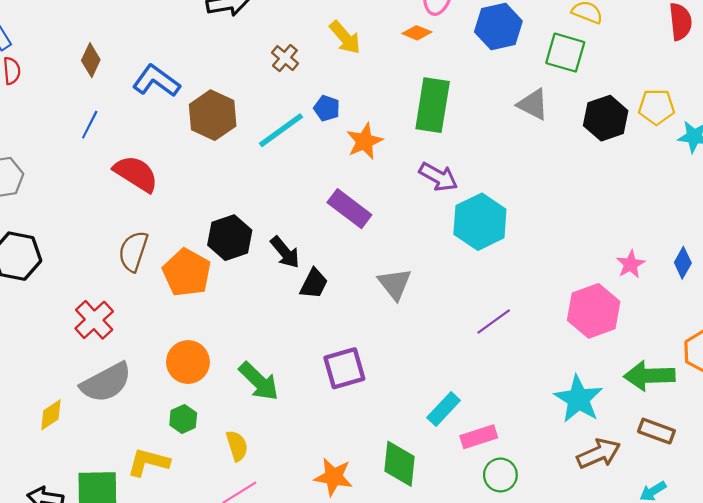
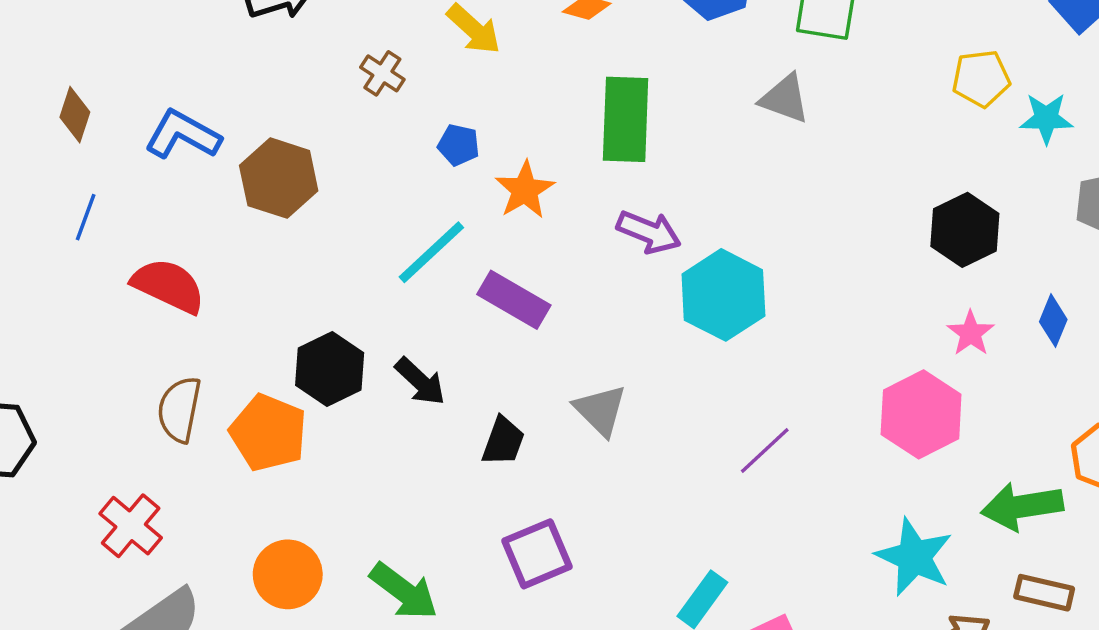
black hexagon: (606, 118) -> (965, 230), moved
cyan line: (281, 130) -> (431, 252), moved
black trapezoid: (314, 284) -> (503, 441), moved

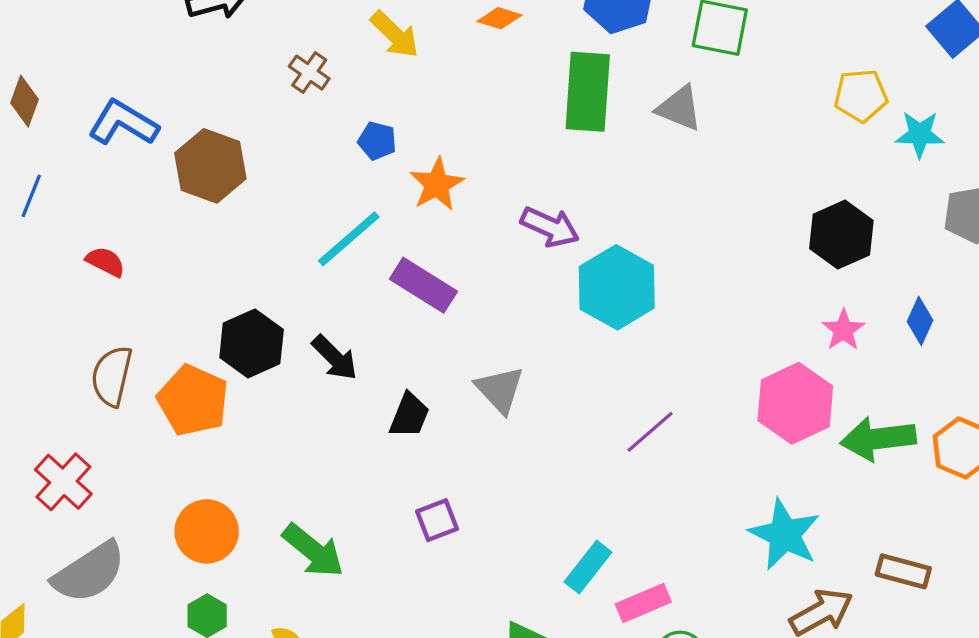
green rectangle: (626, 119) -> (588, 92), moved
red semicircle: (168, 286) -> (105, 262), size x0.6
green arrow: (1022, 506) -> (878, 439), moved
purple square: (537, 554) -> (437, 520), size x0.7

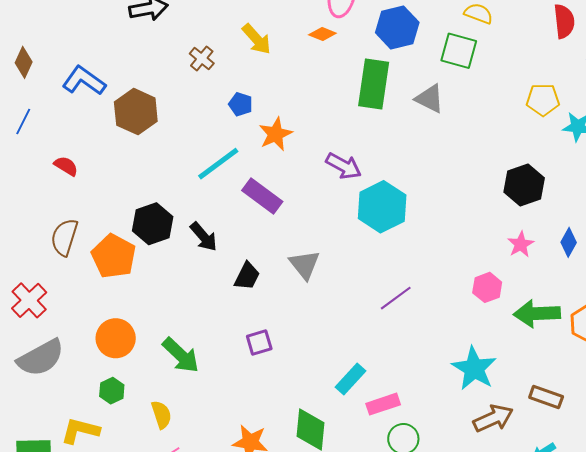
pink hexagon: (795, 403) -> (487, 287), size x0.6

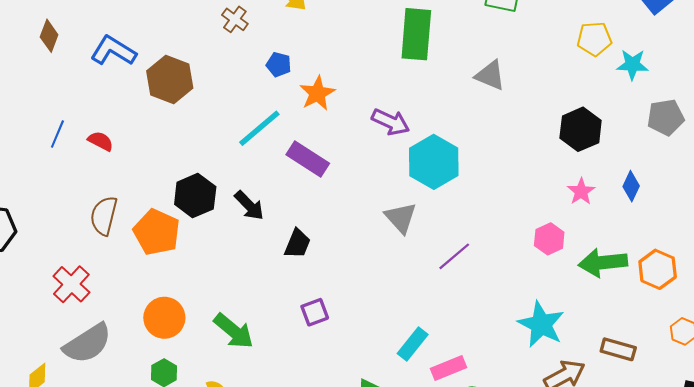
gray triangle: (430, 99) -> (490, 75), moved
blue line: (23, 121) -> (57, 134), moved
gray triangle: (304, 265) -> (401, 218), moved

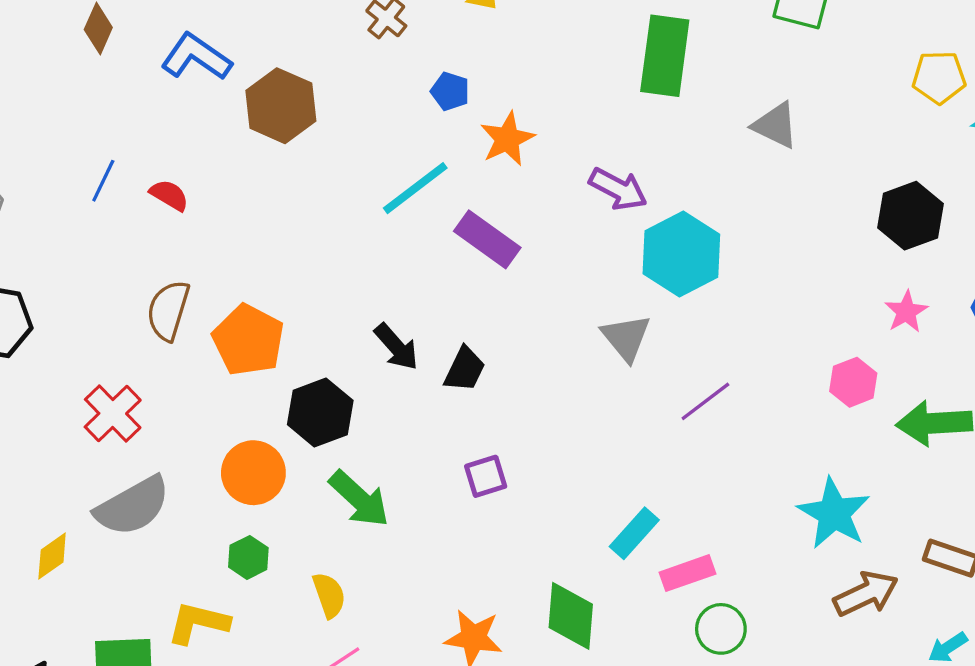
black hexagon: (195, 196) -> (320, 413), moved
black arrow: (249, 206) -> (396, 347), moved

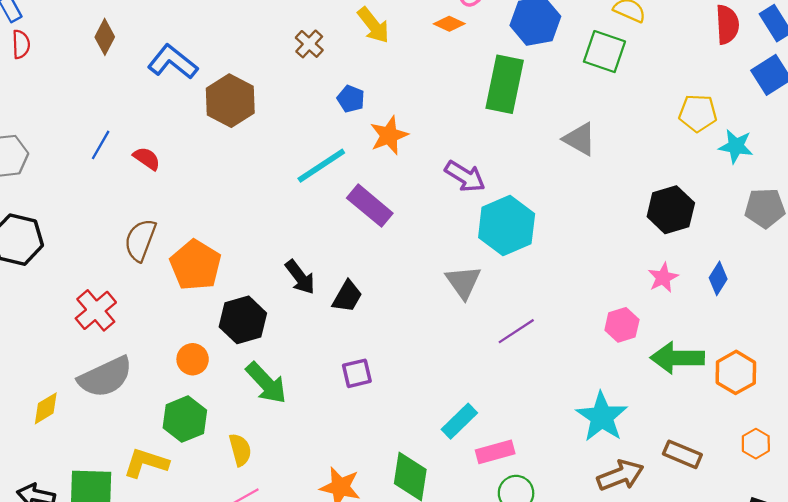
orange circle: (253, 473) -> (193, 359), size x0.7
green hexagon: (248, 557) -> (185, 419), size x1.5

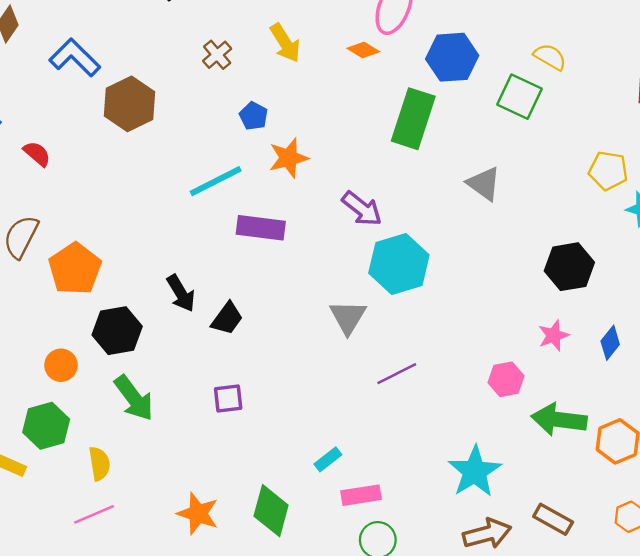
purple rectangle: (370, 206) -> (261, 228), turned -39
cyan rectangle: (459, 421) -> (328, 459), size x0.7

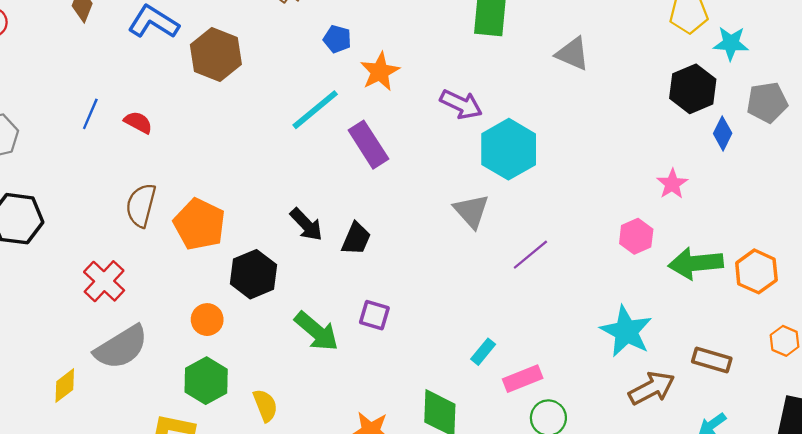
purple rectangle: (261, 228) -> (368, 145), turned 63
black hexagon: (569, 267) -> (693, 89), moved
blue diamond: (610, 343) -> (723, 133), moved
green arrow: (134, 398) -> (316, 331), moved
purple square: (228, 399) -> (374, 315), turned 36

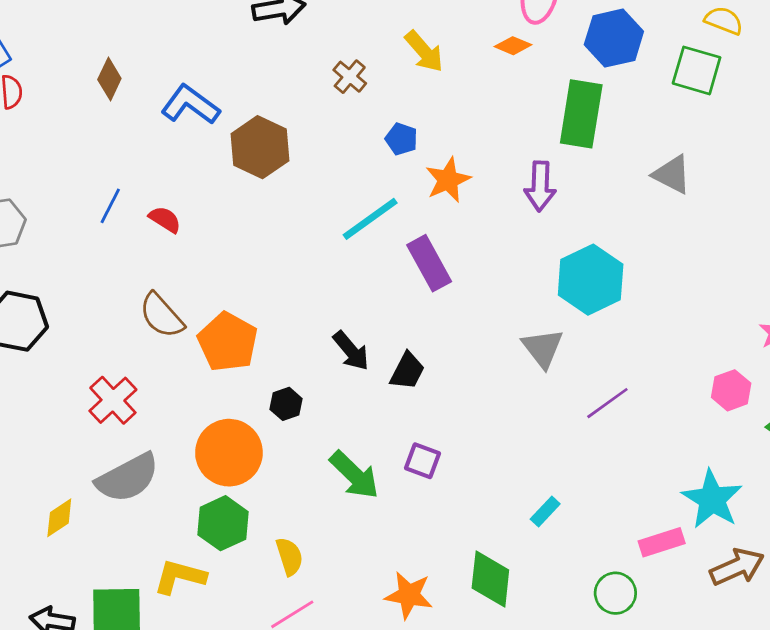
purple arrow: (461, 104) -> (540, 186), moved, turned 63
brown semicircle: (141, 205) -> (161, 315), turned -60
black hexagon: (253, 274) -> (286, 404), size x0.6
orange circle: (207, 320) -> (229, 453), size x1.8
pink rectangle: (523, 379) -> (662, 542), moved

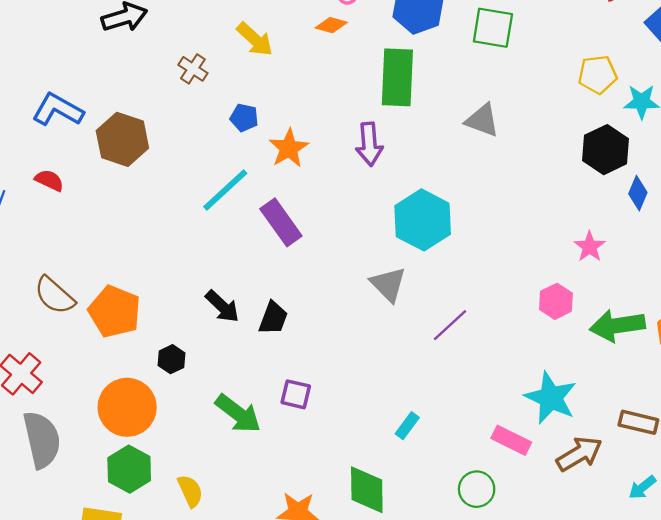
red semicircle: (165, 219) -> (49, 180), moved
gray semicircle: (128, 478) -> (42, 440), turned -68
pink rectangle: (662, 542) -> (511, 440), turned 51

